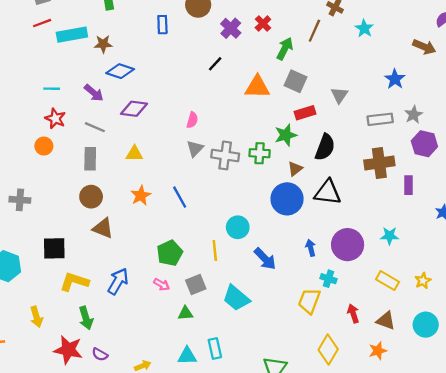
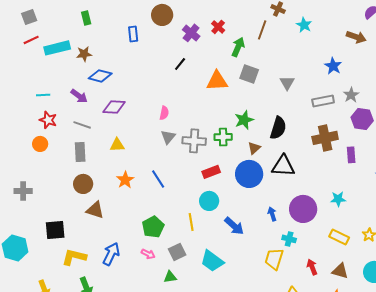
red rectangle: (305, 113) -> (211, 172), moved

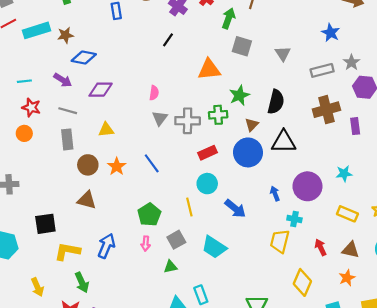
orange triangle: (217, 81) -> (209, 69), moved
brown circle: (83, 184) -> (88, 165), moved
pink arrow: (148, 254) -> (146, 244), turned 72

